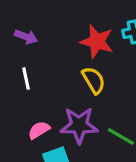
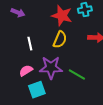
white line: (26, 79) -> (30, 44), moved
yellow semicircle: (94, 80) -> (60, 40), turned 54

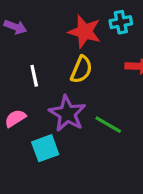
purple star: (51, 68) -> (67, 114), turned 30
pink semicircle: (26, 71) -> (15, 118), moved

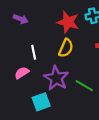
pink semicircle: (15, 118) -> (22, 73), moved

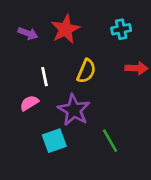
red star: (68, 22) -> (65, 29), moved, turned 30
green line: (84, 86) -> (110, 141), moved, turned 30

